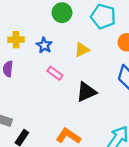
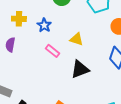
yellow triangle: (82, 50) -> (77, 39), moved, turned 40

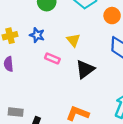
yellow triangle: (77, 39) -> (73, 40), turned 48

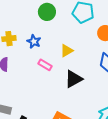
yellow triangle: (73, 40) -> (67, 51), turned 32

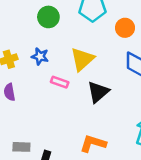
yellow triangle: (67, 51) -> (82, 59), size x1.5

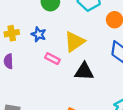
black triangle: (98, 92) -> (84, 71), turned 36

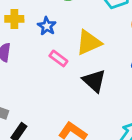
black triangle: (84, 71) -> (94, 81), turned 30

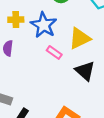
blue star: (47, 26) -> (44, 25), size x1.6

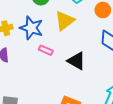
yellow triangle: (80, 38) -> (65, 21), moved

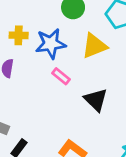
blue star: (31, 28) -> (51, 44), turned 30

